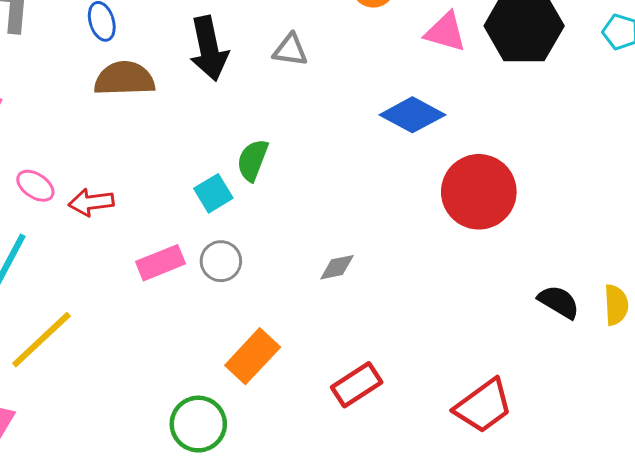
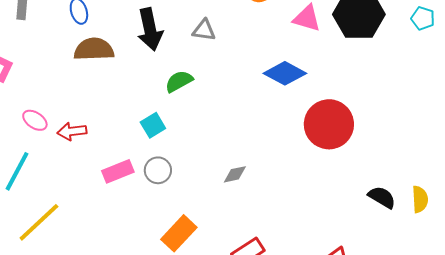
green semicircle: (253, 160) -> (179, 81), moved, turned 40

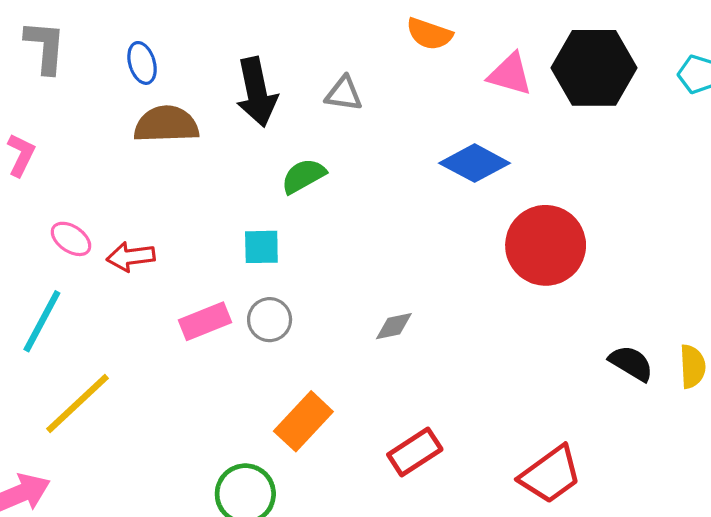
cyan square: (153, 125) -> (261, 247), turned 30

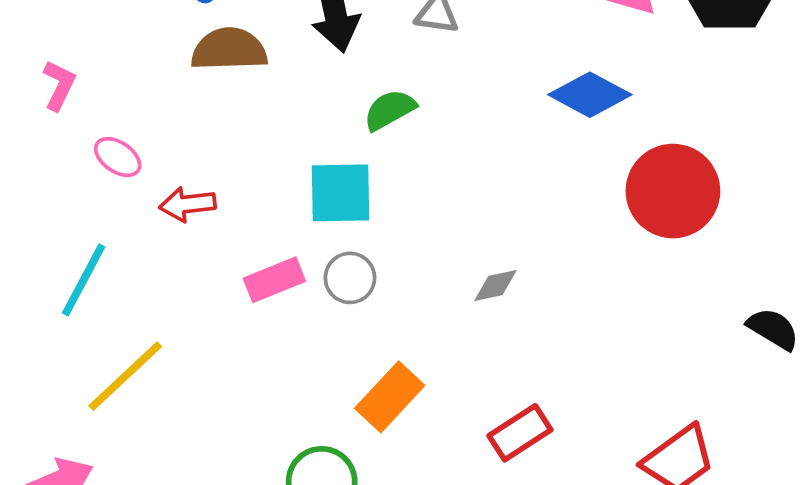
pink ellipse: (71, 239) -> (118, 157), moved
cyan square: (261, 247) -> (341, 193), size x1.5

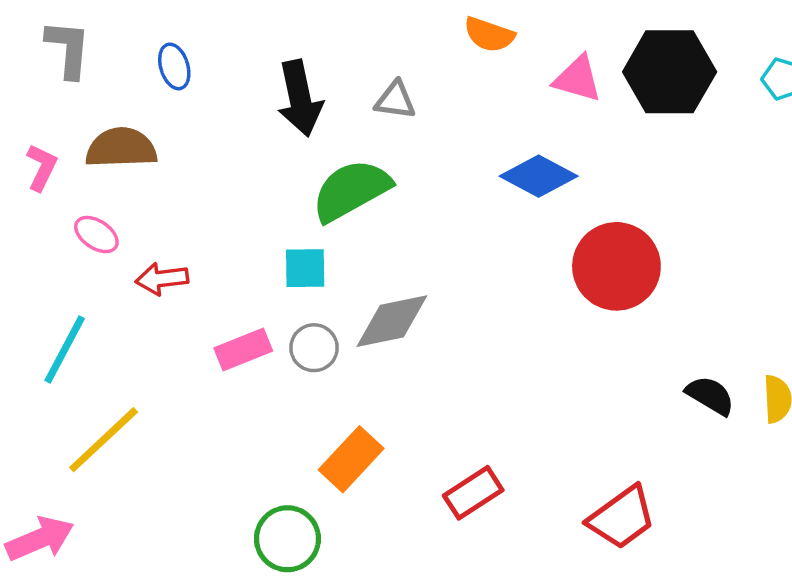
brown semicircle: (229, 49) -> (121, 148), moved
green semicircle: (390, 110) -> (351, 190), size x1.6
cyan square: (341, 193) -> (305, 268), size x0.7
gray diamond: (495, 285) -> (392, 321), moved, size x1.8

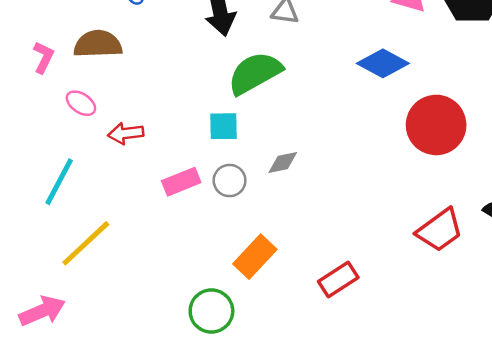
gray diamond: (392, 321) -> (283, 162), size x0.6
red trapezoid: (622, 518) -> (440, 230), moved

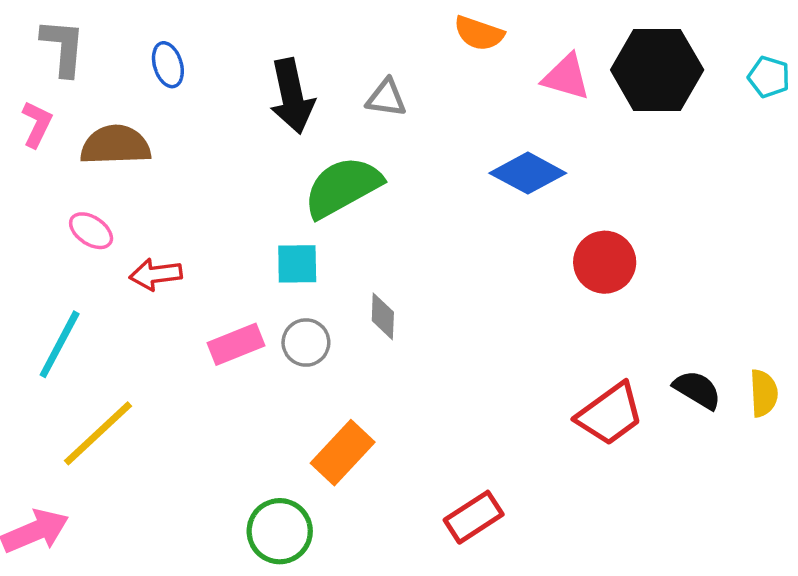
pink L-shape: (43, 57) -> (37, 124), moved
red circle: (436, 125) -> (605, 262), size x0.7
gray diamond: (283, 162) -> (383, 316), turned -76
red rectangle: (338, 280) -> (474, 517), moved

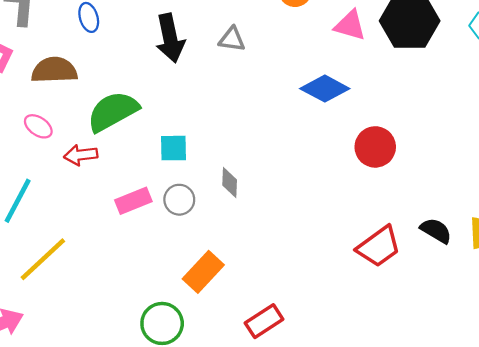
green semicircle: (343, 187) -> (113, 111), moved
red rectangle: (474, 517) -> (264, 321), moved

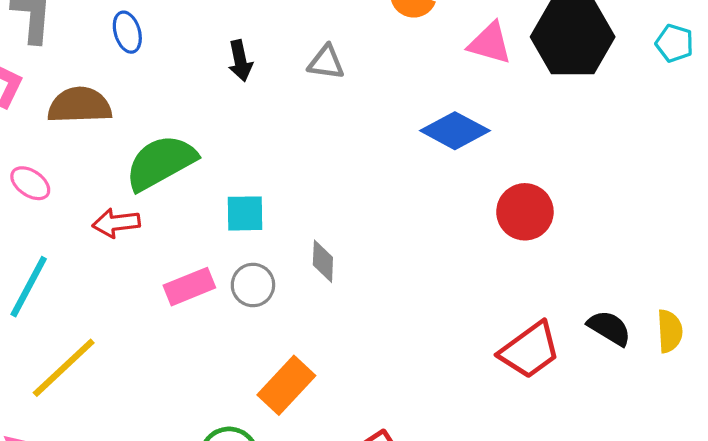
black arrow: (170, 38) -> (240, 61), size x0.6
pink ellipse: (38, 126) -> (30, 183), moved

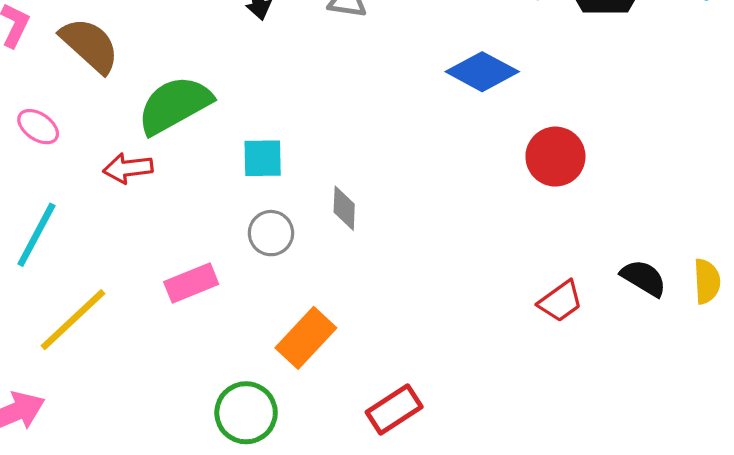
brown semicircle: (80, 105) -> (90, 45), turned 44
pink rectangle: (189, 287) -> (191, 283), moved
red trapezoid: (530, 350) -> (560, 301), size x0.7

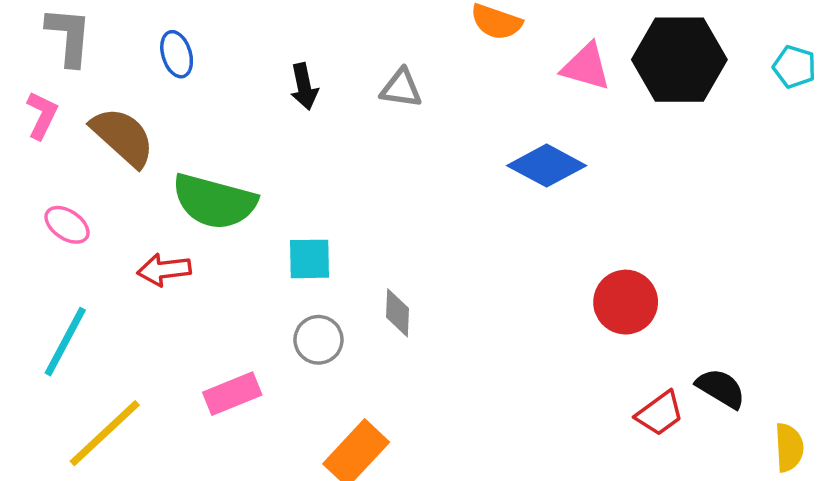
green semicircle: (174, 105) -> (214, 201), turned -136
red circle: (555, 157) -> (626, 302), moved
yellow semicircle: (707, 281) -> (789, 448), moved
red trapezoid: (560, 301) -> (660, 413), moved

